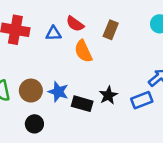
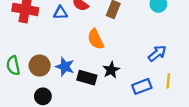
orange semicircle: (83, 51) -> (96, 39), moved
blue rectangle: (142, 100) -> (142, 86), moved

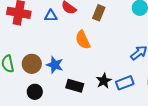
black star: (111, 70) -> (104, 81), moved
black rectangle: (87, 78) -> (75, 86), moved

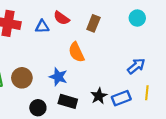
blue star: (55, 65) -> (58, 77), moved
black circle: (35, 92) -> (38, 108), moved

